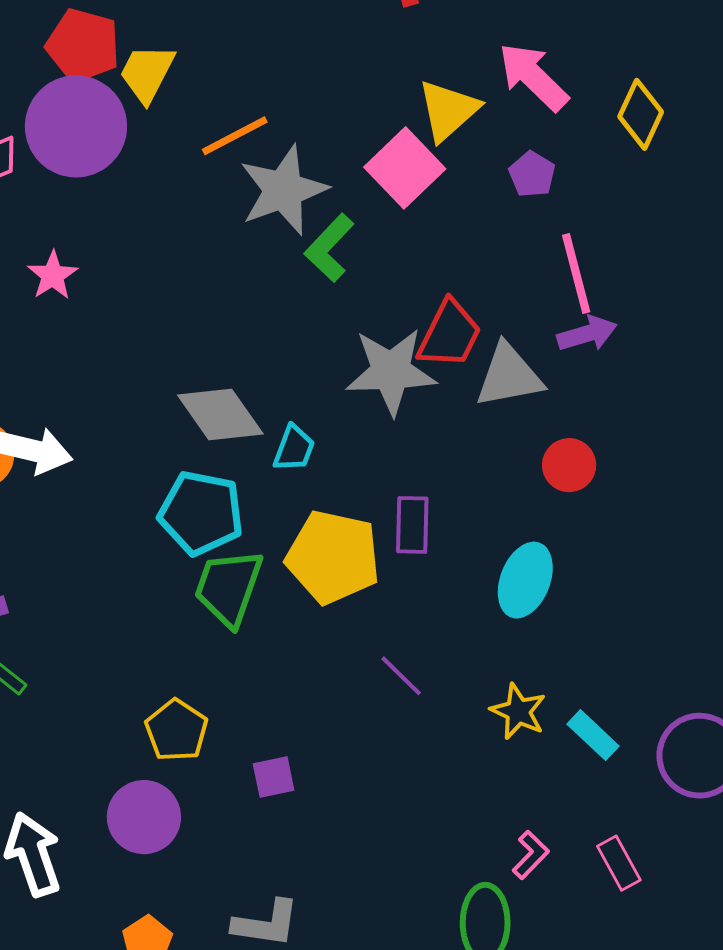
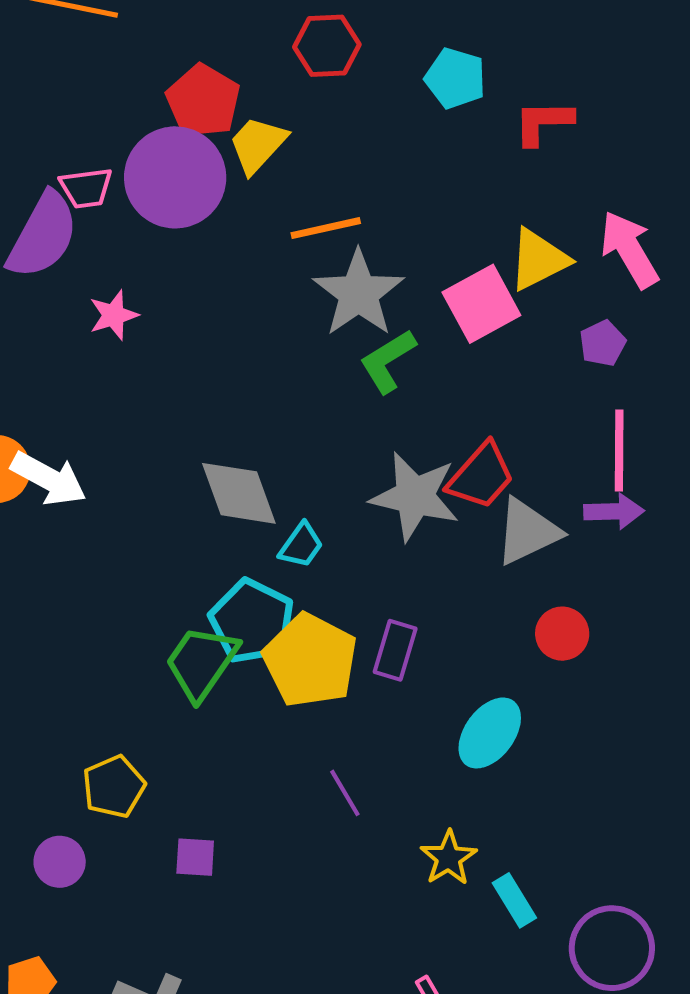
gray star: (283, 190) -> (359, 293), turned -30
gray triangle: (509, 376) -> (528, 531), turned -30
cyan pentagon: (201, 513) -> (252, 621), moved
purple circle: (144, 817) -> (60, 862), size x0.7

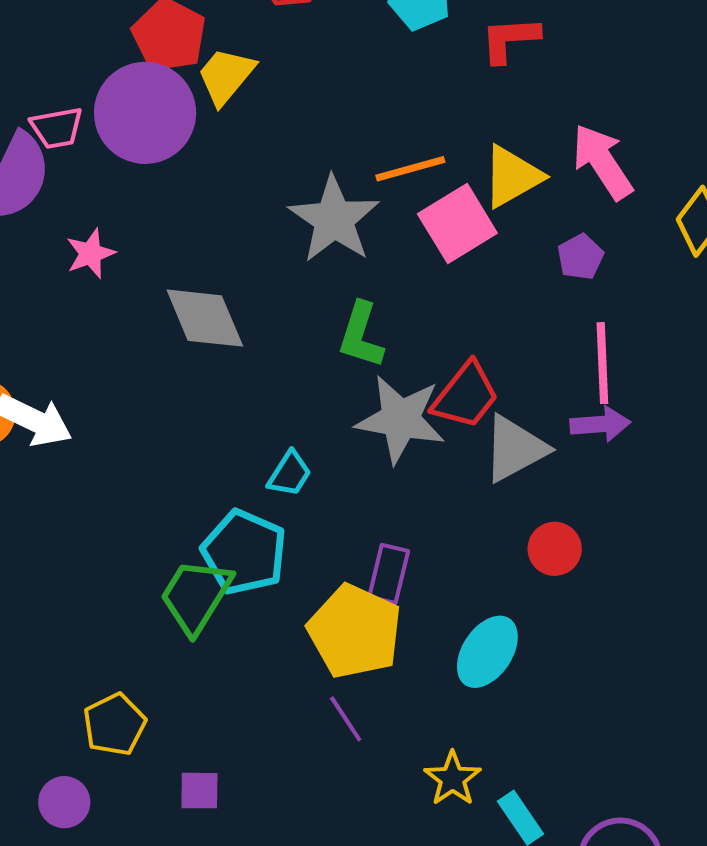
orange line: (326, 228) -> (410, 169), moved
green L-shape: (388, 361) -> (361, 335), moved, turned -38
gray diamond: (239, 493) -> (205, 318), moved
yellow pentagon: (310, 660) -> (355, 631), moved

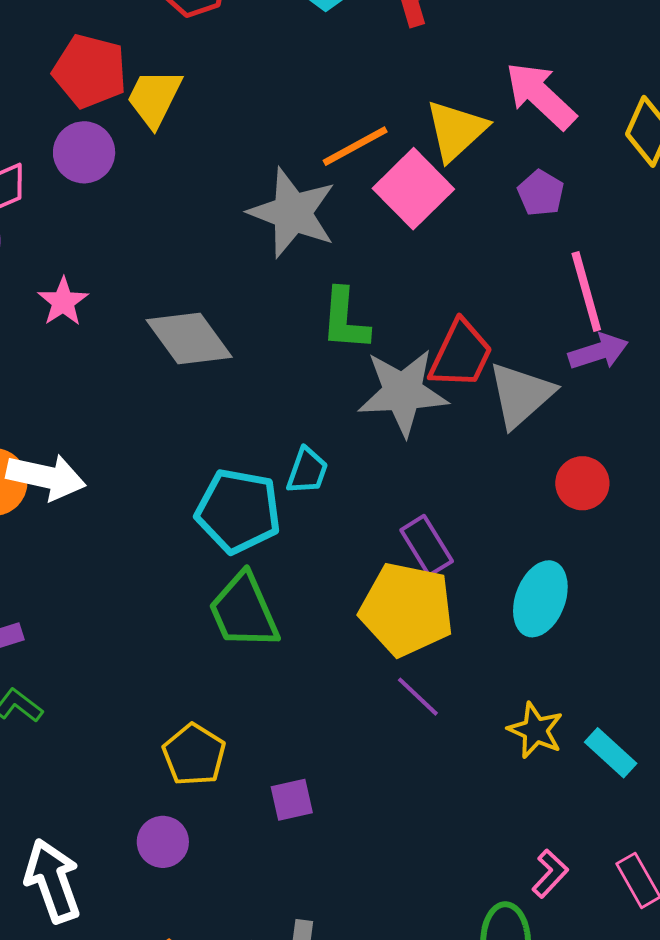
purple circle: (145, 113) -> (84, 152), size x0.6
cyan pentagon: (244, 552) -> (238, 511), moved
purple rectangle: (389, 574) -> (427, 546), turned -32
green trapezoid: (196, 596) -> (244, 611), turned -42

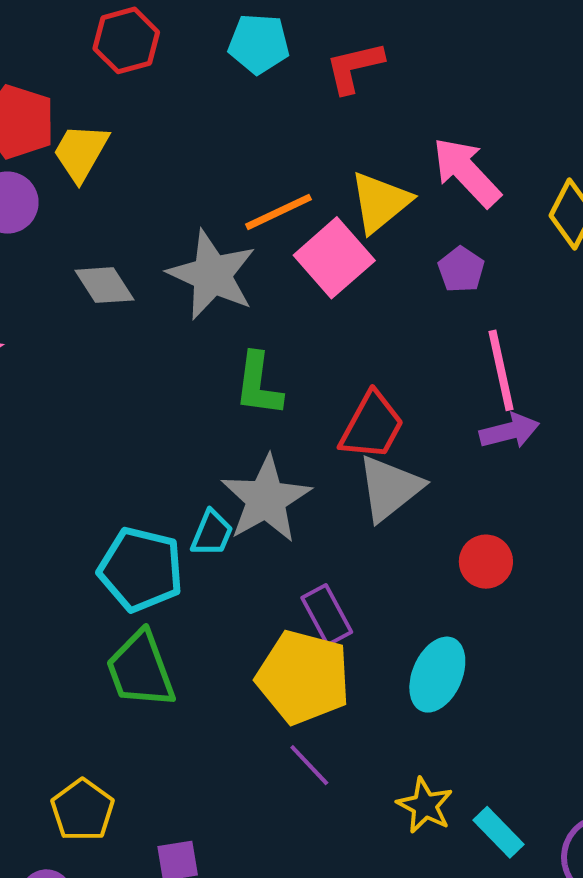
gray diamond: (189, 338) -> (104, 285), moved, size x0.7
gray star: (403, 392) -> (266, 499), moved, turned -30
gray triangle: (521, 395) -> (390, 488), moved

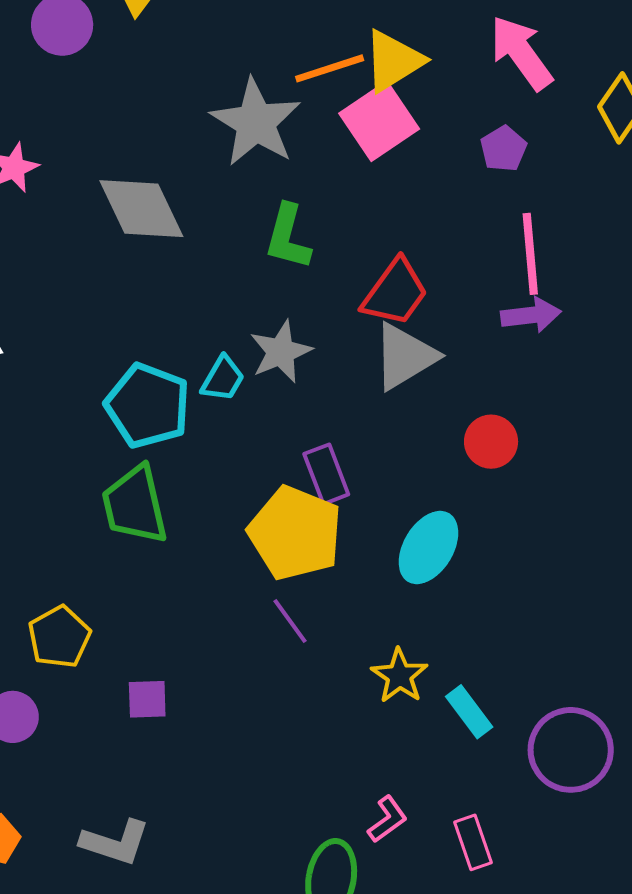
yellow triangle: (380, 202) -> (393, 61), moved
gray diamond: (104, 285) -> (141, 209), moved, size x1.5
gray star: (266, 499) -> (281, 352), size x0.7

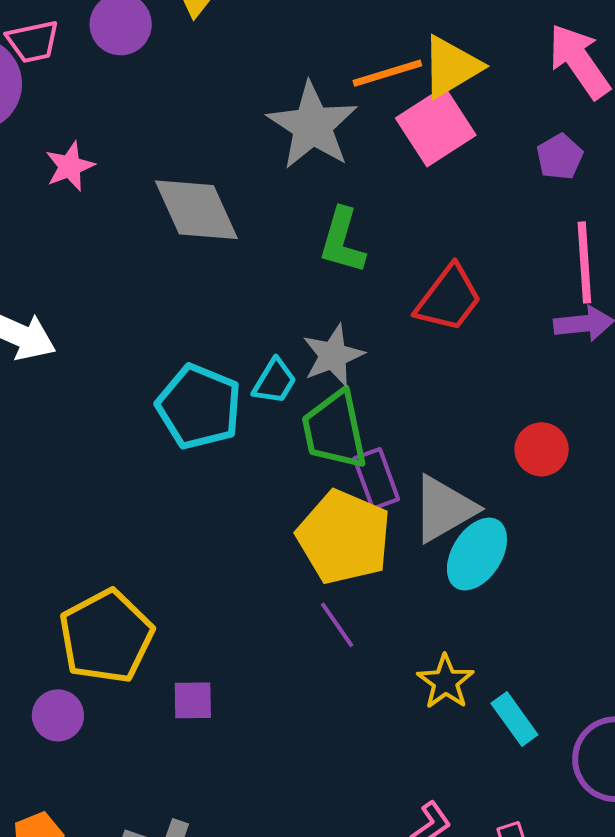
gray triangle: (405, 356) -> (444, 509), moved
green trapezoid: (135, 505) -> (334, 430), moved
yellow pentagon: (59, 637) -> (106, 636), size x1.5

